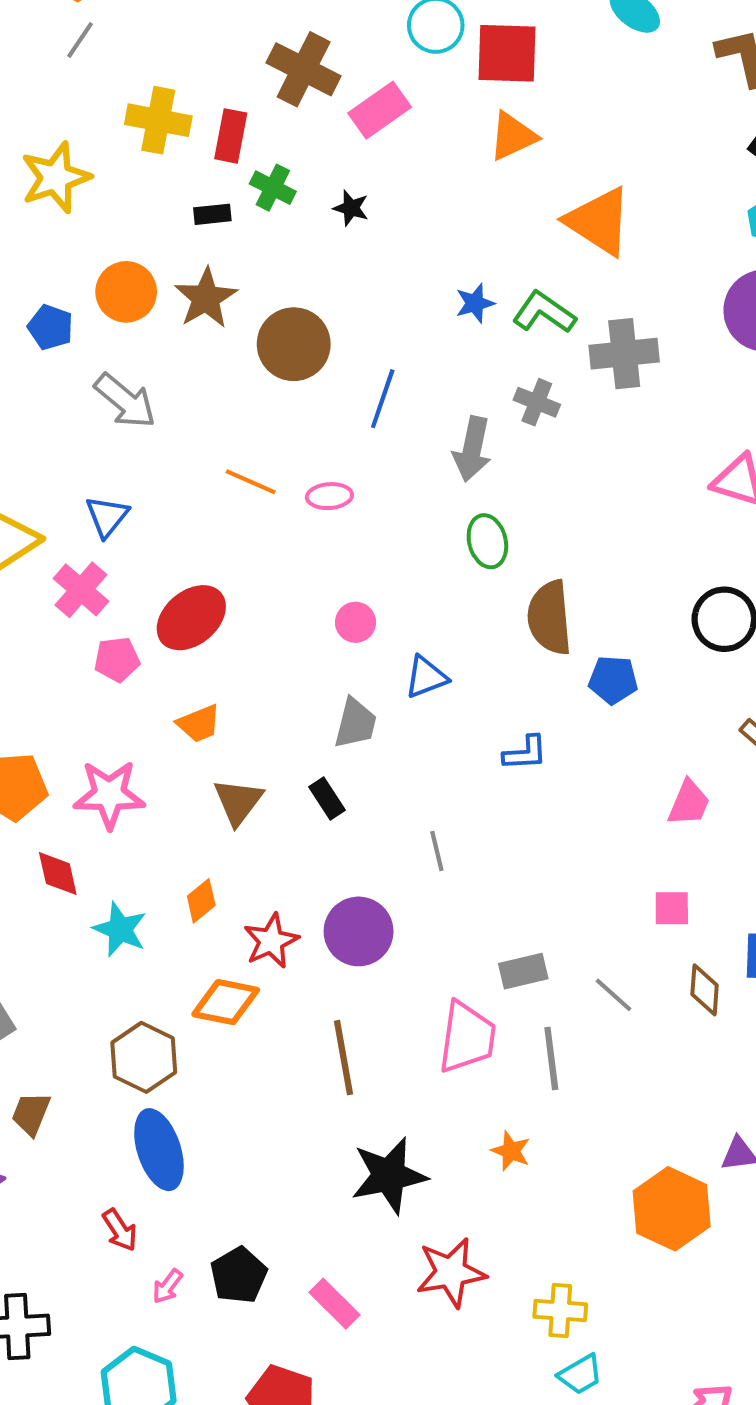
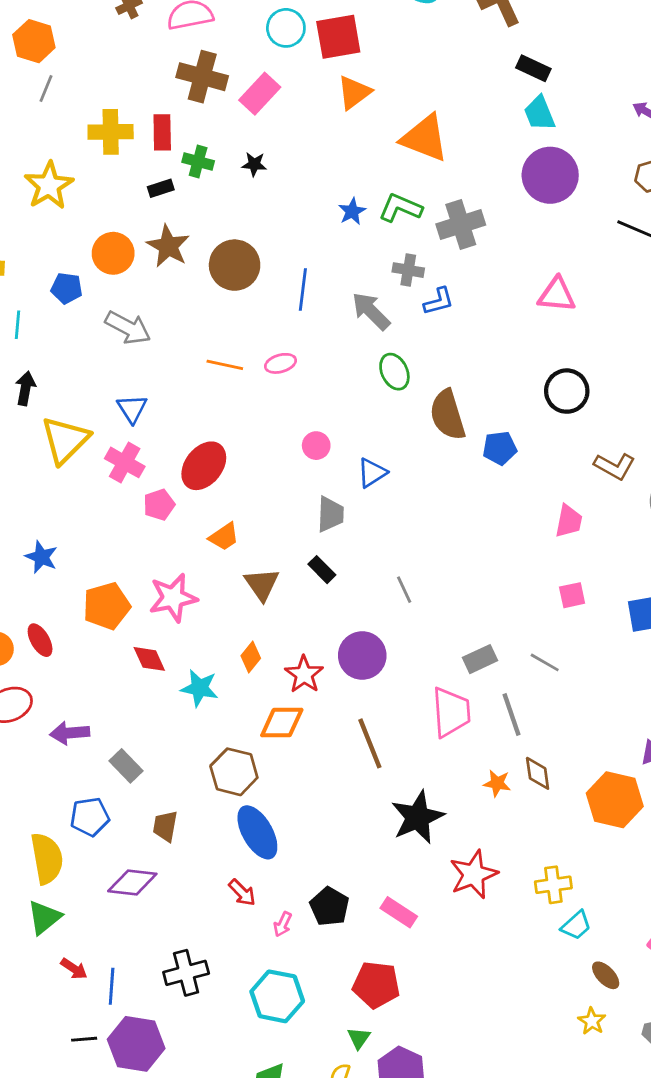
gray arrow: (472, 449) -> (371, 311), turned 135
blue L-shape: (525, 753) -> (439, 301), moved
brown diamond: (705, 990) -> (538, 773), moved

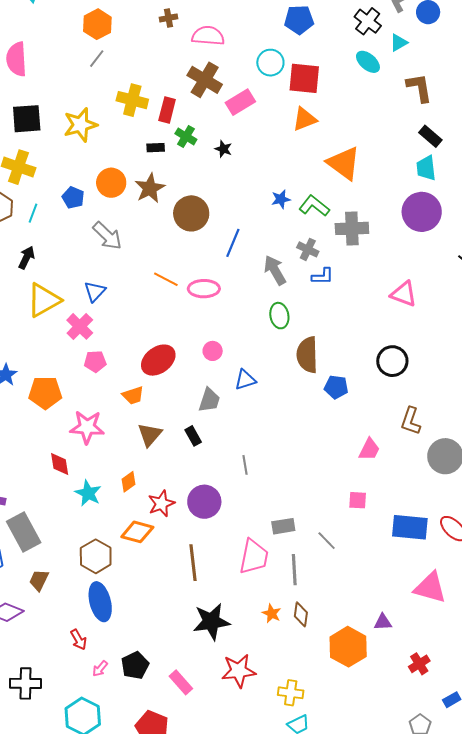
pink ellipse: (281, 363) -> (204, 289), size x1.4
red ellipse: (204, 466) -> (158, 360), moved
brown L-shape: (615, 466) -> (411, 421), turned 64
orange pentagon: (107, 606) -> (45, 393), moved
gray rectangle: (126, 766) -> (24, 532), size x1.6

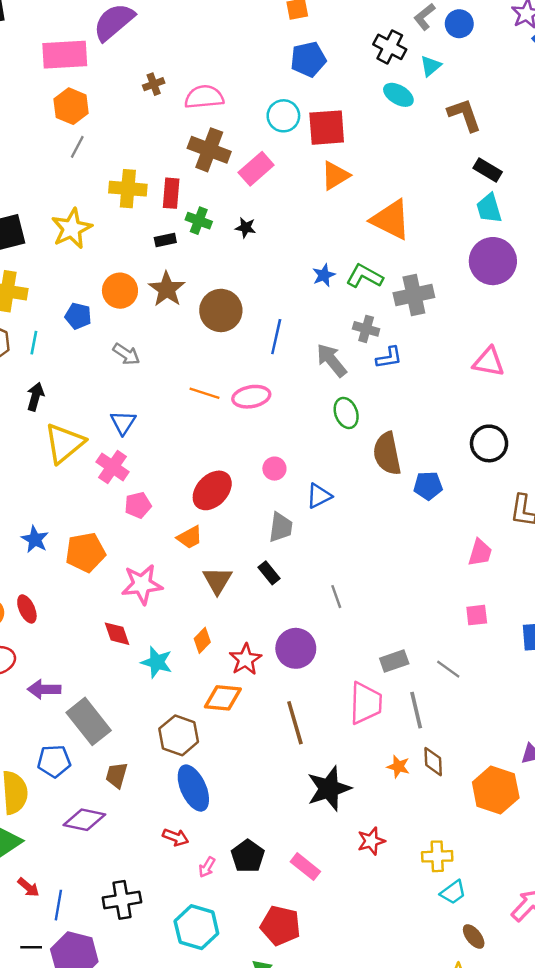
gray arrow: (107, 236) -> (126, 354), size x0.7
red arrow: (79, 640) -> (176, 837), turned -30
red star: (239, 671) -> (371, 841), size x0.7

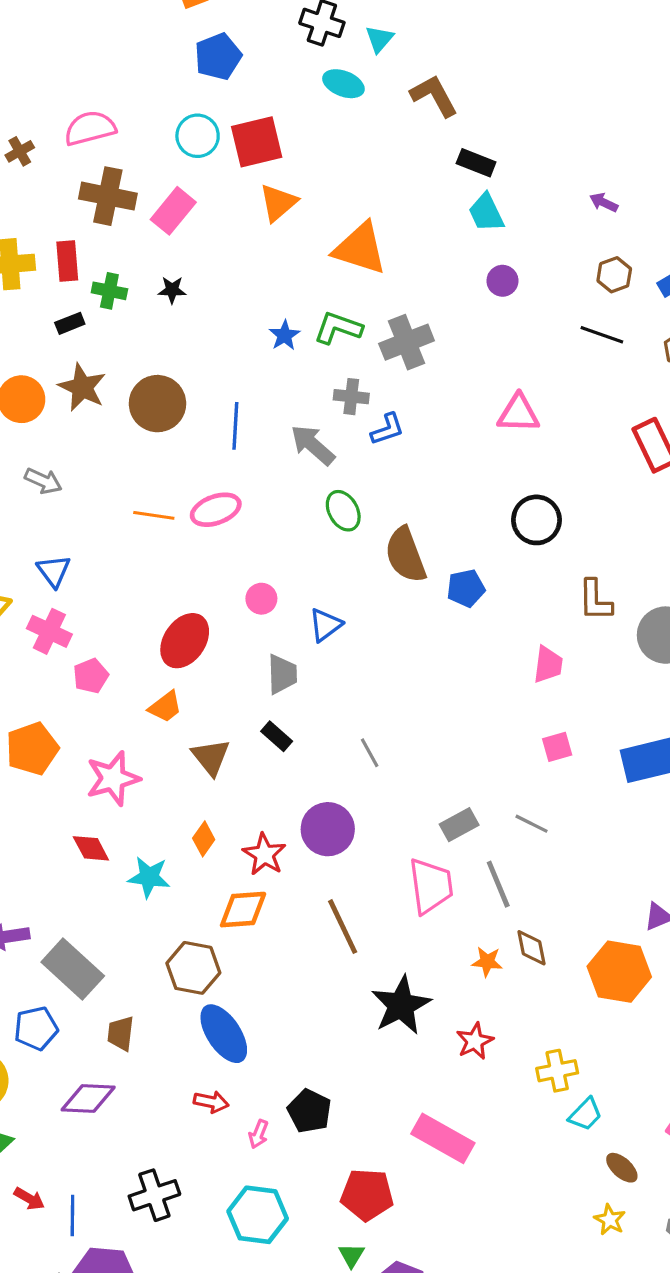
brown cross: (154, 84) -> (20, 151), moved
purple circle: (493, 261) -> (502, 281), size x0.5
red star: (371, 841) -> (475, 1041), moved
pink rectangle: (305, 867) -> (443, 1138), moved, size x1.5

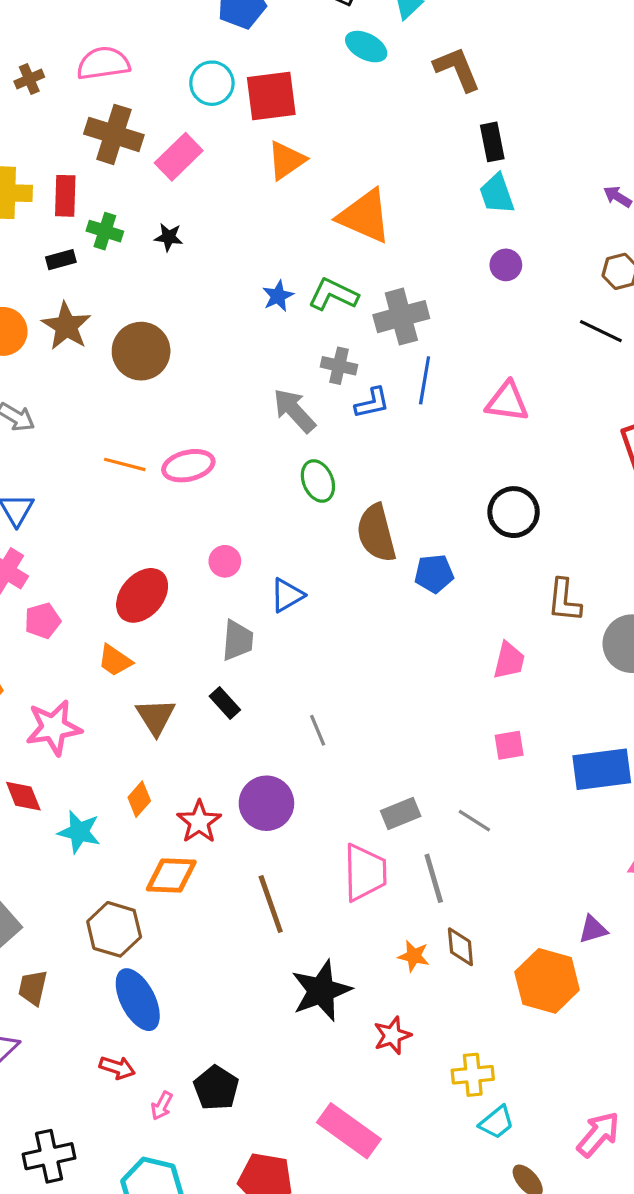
black rectangle: (476, 163) -> (492, 142), turned 51
blue line: (235, 426) -> (425, 380), moved
orange trapezoid: (165, 707) -> (115, 660), turned 66

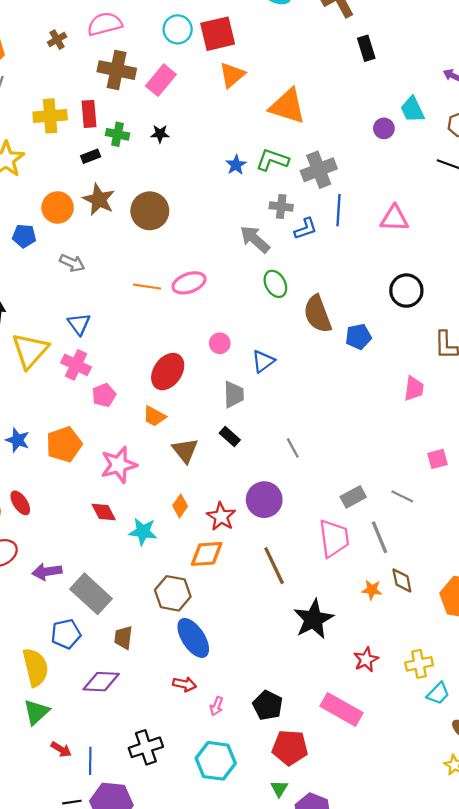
cyan trapezoid: (497, 194) -> (412, 109), moved
pink square: (509, 745) -> (438, 459), moved
red star: (392, 1035) -> (366, 660), moved
black pentagon: (216, 1088) -> (268, 705), moved

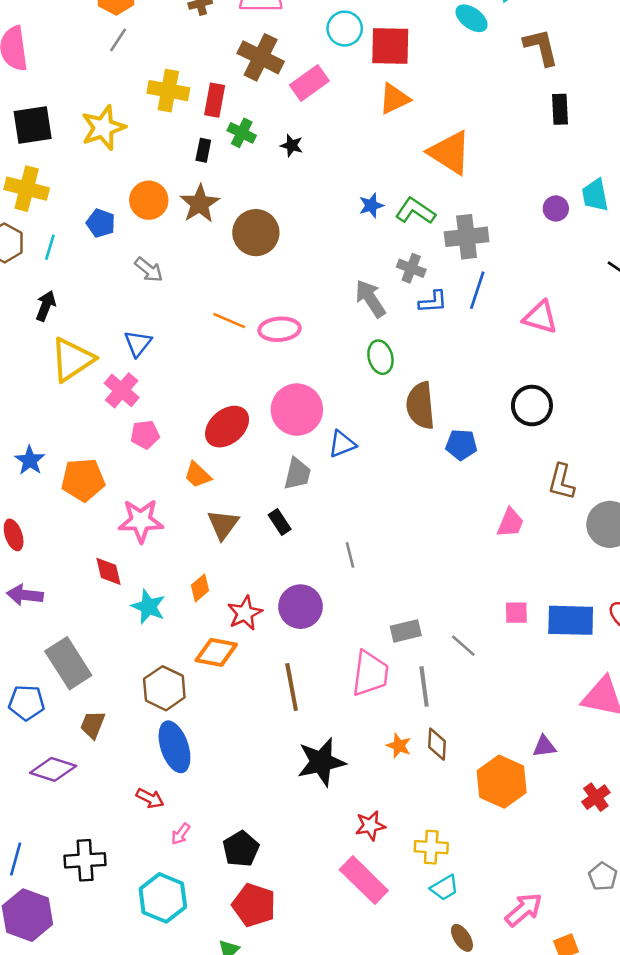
black rectangle: (91, 156) -> (203, 150), turned -72
pink circle: (220, 343) -> (297, 410), size x2.0
purple arrow: (47, 572) -> (25, 595), moved
pink rectangle: (341, 709) -> (364, 880), moved

